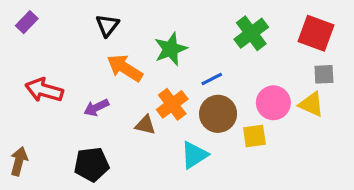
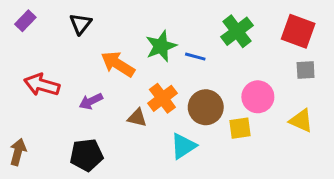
black triangle: (107, 25) -> (80, 24), moved
blue line: (212, 79) -> (195, 57), moved, turned 42
yellow triangle: (311, 104) -> (301, 121), moved

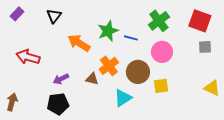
pink circle: (258, 97) -> (162, 52), moved
purple arrow: (91, 101) -> (61, 79), moved
yellow triangle: (301, 121) -> (212, 88), moved

